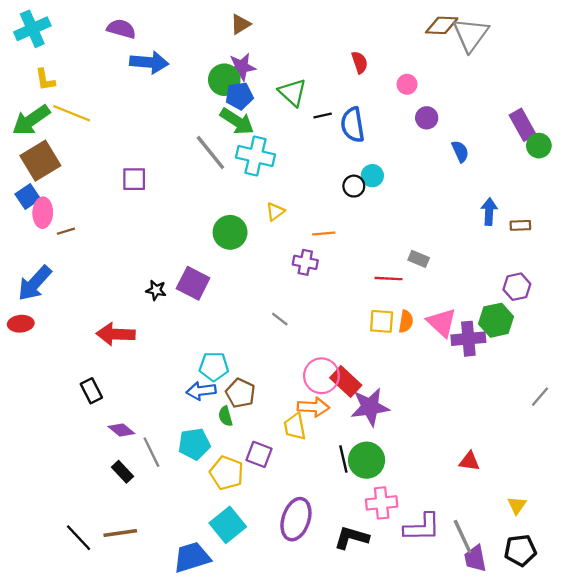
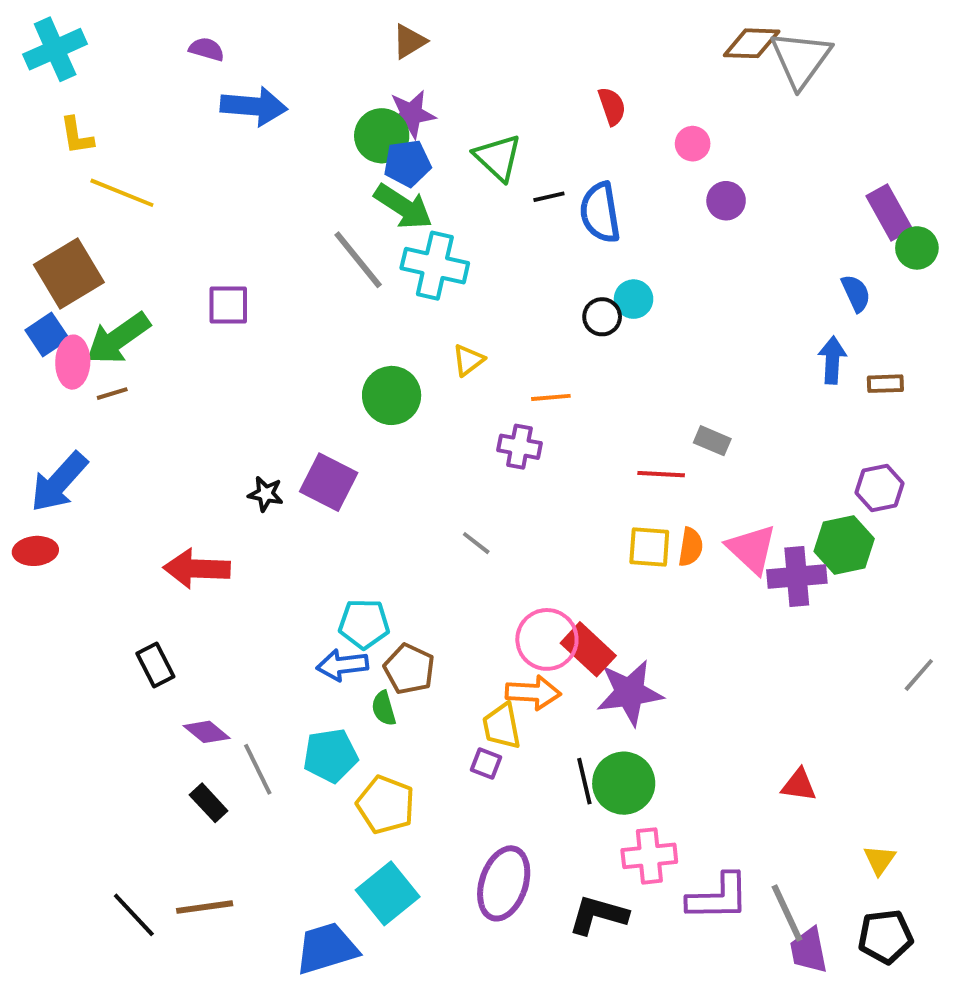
purple semicircle: (121, 29) -> (207, 49), size x0.7
green arrow: (31, 120) -> (118, 338), moved
blue semicircle: (460, 151) -> (856, 293), moved
purple square: (259, 454) -> (486, 763), moved, size x0.7

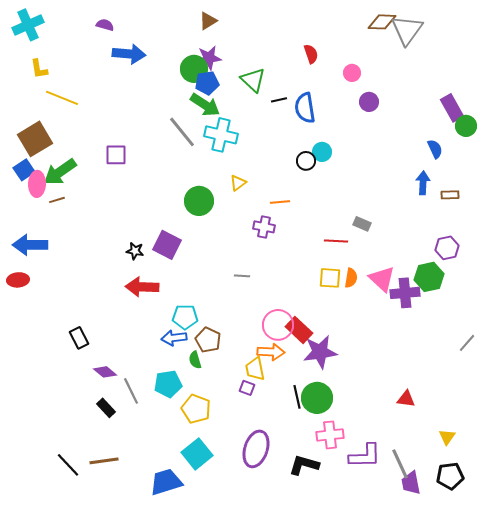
blue arrow: (59, 482) -> (30, 245), turned 48
gray line: (476, 543) -> (242, 276), turned -35
red arrow: (197, 569) -> (142, 287), moved

